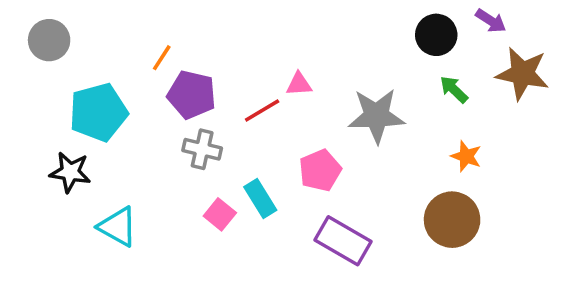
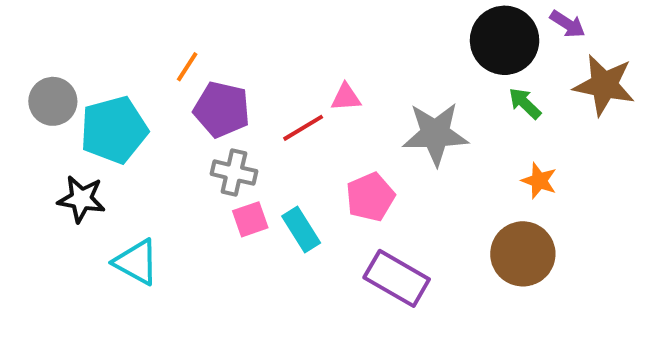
black circle: (436, 35) -> (505, 40), size x1.4
gray circle: (49, 40) -> (53, 101), moved
pink square: (220, 214) -> (250, 219), moved, turned 32

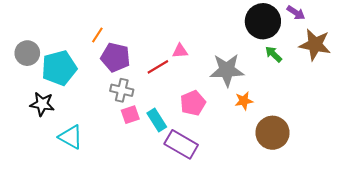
orange star: (539, 181) -> (244, 101), moved, turned -30
purple rectangle: (397, 278) -> (181, 144), moved

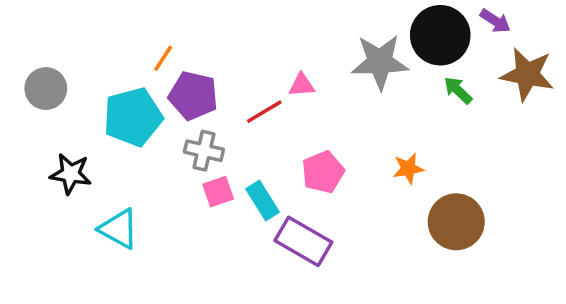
cyan pentagon: (59, 68) -> (133, 117), moved
gray star: (227, 70) -> (380, 62), moved

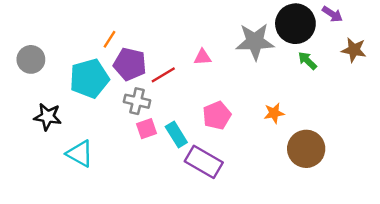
brown star: (527, 74) -> (354, 50), size x0.7
red line: (264, 112) -> (163, 75), moved

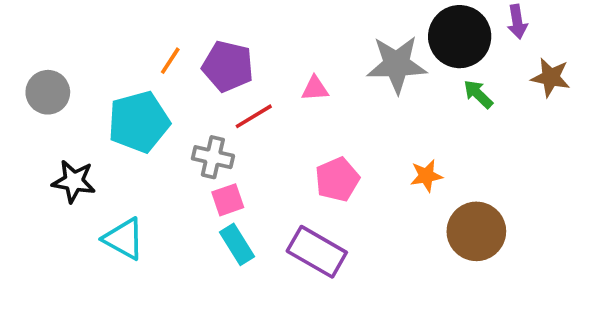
purple arrow: (332, 14) -> (517, 22), turned 48
purple pentagon: (130, 64) -> (228, 66), moved
cyan rectangle: (176, 135) -> (237, 244), moved

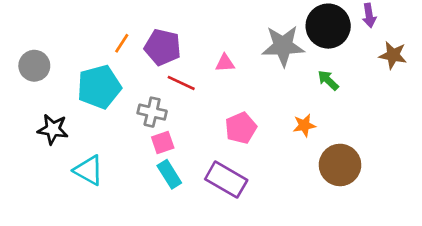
green arrow: (478, 94) -> (328, 80), moved
red line: (254, 116) -> (181, 83), turned 56

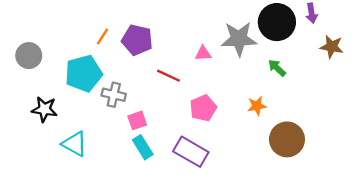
pink triangle: (225, 63) -> (203, 53), moved
red line: (181, 83) -> (168, 76), moved
gray cross: (152, 112) -> (114, 95), moved

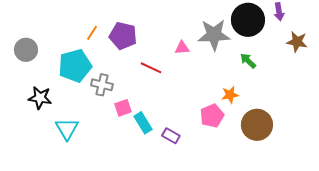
pink pentagon: (203, 108) -> (212, 116), moved
cyan triangle: (75, 144) -> (67, 129), turned 30
cyan rectangle: (143, 147) -> (143, 123), moved
purple rectangle: (191, 152) -> (171, 136), size x0.6

